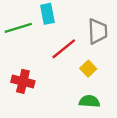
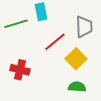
yellow square: (88, 69) -> (76, 59), size x1.5

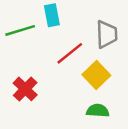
red cross: (20, 70) -> (25, 89), turned 30

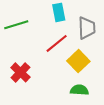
cyan rectangle: (52, 15) -> (59, 12), moved

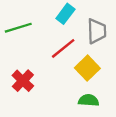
cyan rectangle: (59, 12) -> (65, 14), turned 48

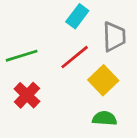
green line: (18, 28) -> (22, 56), moved

